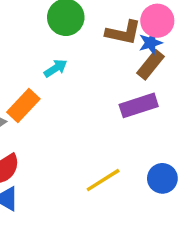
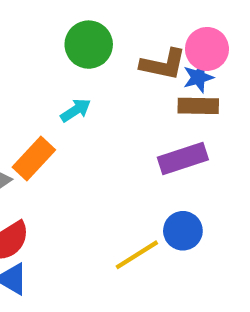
brown rectangle: (151, 65) -> (198, 106), turned 52
blue circle: (162, 178) -> (183, 231), moved

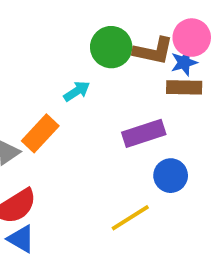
green circle: (89, 45) -> (111, 47), moved
purple rectangle: (183, 158) -> (144, 133), moved
blue circle: (183, 231) -> (171, 176), moved

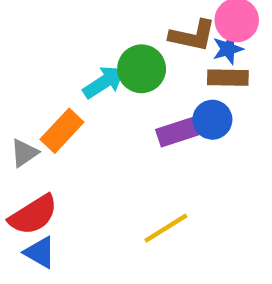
green circle: (111, 47) -> (142, 69), moved
cyan arrow: (77, 91) -> (104, 82), size x1.4
blue circle: (171, 176) -> (212, 120), moved

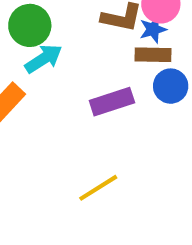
green circle: (142, 69) -> (30, 25), moved
blue circle: (212, 120) -> (171, 86), moved

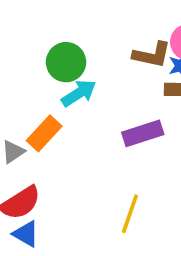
yellow line: (98, 188) -> (130, 214), turned -39

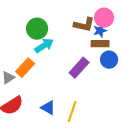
purple rectangle: (143, 133) -> (79, 68), turned -30
blue triangle: (26, 234) -> (48, 108), moved

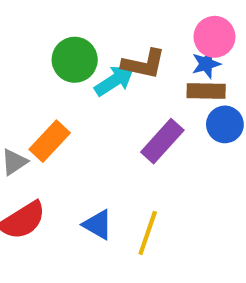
brown L-shape: (84, 25) -> (144, 64), moved
cyan arrow: (44, 46) -> (114, 81), moved

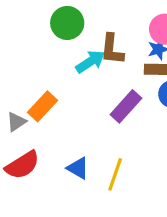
green circle: (75, 60) -> (67, 23), moved
brown L-shape: (144, 64) -> (112, 49), turned 84

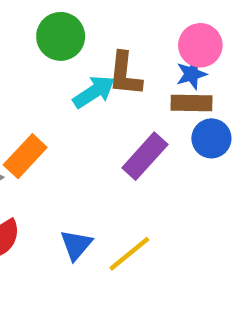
blue triangle: (78, 168) -> (76, 245), turned 40
yellow line: (115, 174) -> (129, 254), turned 32

